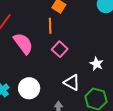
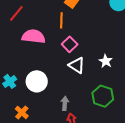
pink semicircle: (23, 44) -> (34, 36), turned -50
white triangle: (72, 82) -> (77, 65), moved

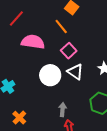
orange line: (61, 20) -> (61, 26), turned -42
white circle: (37, 81) -> (50, 75), moved

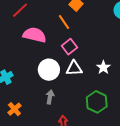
white triangle: (75, 72) -> (74, 68), turned -42
gray arrow: (62, 109) -> (50, 97), moved

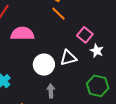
orange line: (64, 22) -> (59, 14), moved
pink square: (69, 47) -> (85, 35), moved

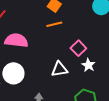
orange line: (59, 14) -> (54, 24), turned -63
white circle: (44, 65) -> (13, 73), moved

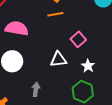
white star: (88, 65) -> (88, 66), moved

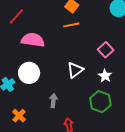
pink square: (78, 39) -> (106, 50), moved
white triangle: (58, 59) -> (75, 70), turned -30

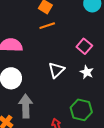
gray arrow: (53, 100) -> (26, 106), moved, size x1.6
green hexagon: (100, 102) -> (81, 110), moved

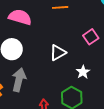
white star: (87, 72) -> (83, 72), moved

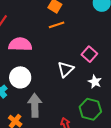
pink square: (91, 37) -> (89, 54), moved

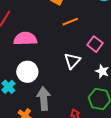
orange line: (57, 25) -> (70, 22), moved

